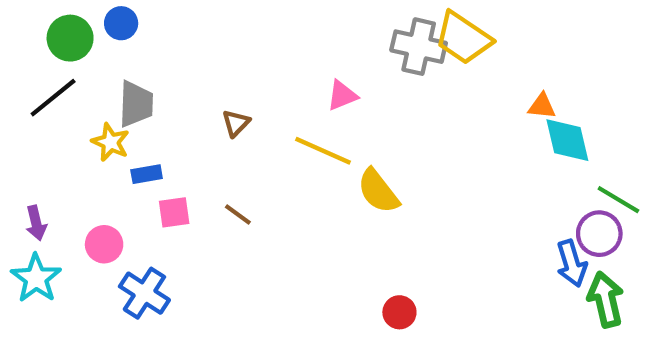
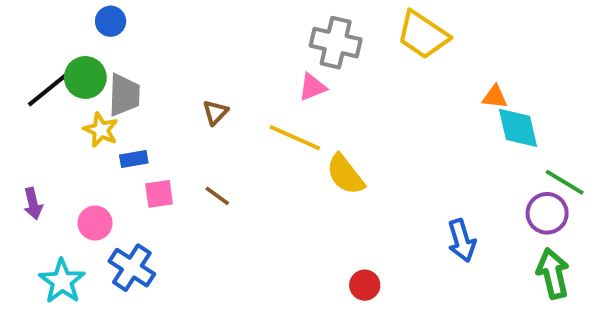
green circle: (70, 38) -> (85, 77), moved
gray cross: (419, 47) -> (336, 43), moved
blue arrow: (572, 263) -> (462, 240), moved
cyan star: (36, 278) -> (62, 281), moved

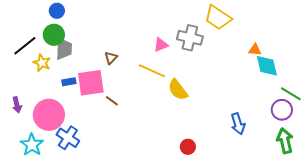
gray cross: (336, 43) -> (190, 38), moved
green circle: (85, 77) -> (54, 35), moved
yellow star: (101, 130) -> (42, 63), moved
pink square: (159, 194) -> (91, 83), moved, size x1.8
pink circle: (95, 223) -> (49, 115), size x1.8

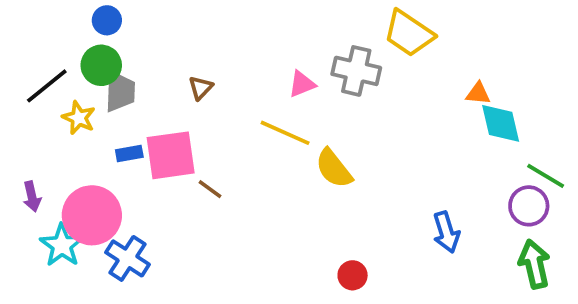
brown triangle: (111, 58) -> (201, 88), moved
cyan star: (32, 145) -> (62, 245), moved

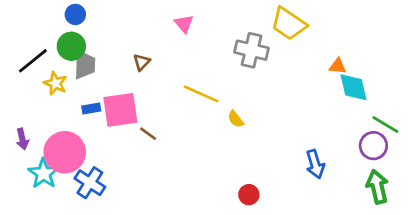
pink triangle: (302, 84) -> (184, 24), moved, turned -48
yellow semicircle: (334, 168) -> (236, 119), size x0.6

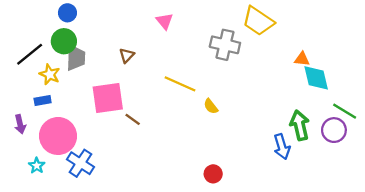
blue rectangle: (91, 109) -> (43, 100), moved
cyan star: (44, 173) -> (37, 166), moved, size x0.6
green arrow: (377, 187) -> (300, 125), moved
red circle: (249, 195) -> (213, 174), moved

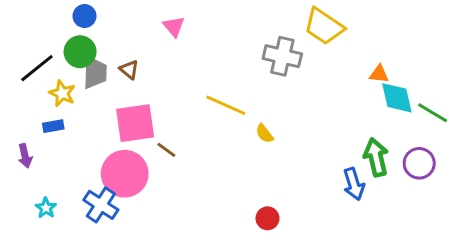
pink triangle: (165, 21) -> (174, 26), moved
brown triangle: (127, 55) -> (129, 70), moved, turned -35
green line: (345, 111) -> (433, 113), moved
pink circle: (58, 136) -> (125, 174), moved

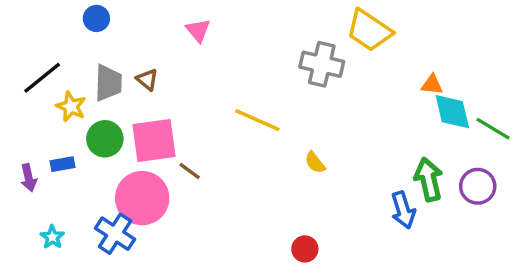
green circle: (80, 52) -> (105, 139), moved
blue rectangle: (53, 126) -> (62, 164), moved
yellow semicircle: (265, 134) -> (315, 163), moved

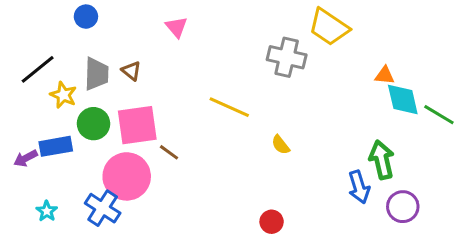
blue rectangle: (62, 164) -> (56, 146), size x1.5
purple arrow: (29, 178) -> (26, 158), turned 75
purple circle: (478, 186) -> (403, 207), moved

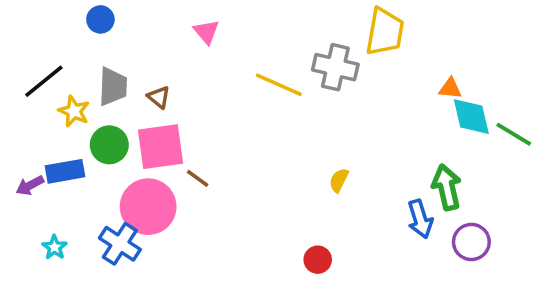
yellow trapezoid: (329, 27) -> (385, 32), turned -114
brown triangle: (131, 71) -> (159, 97), moved
yellow line: (229, 107) -> (279, 85), moved
yellow semicircle: (281, 145) -> (339, 180), moved, turned 65

